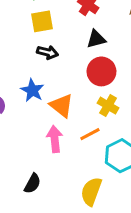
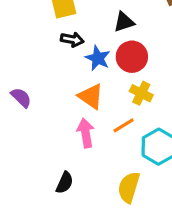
blue star: (32, 90) -> (98, 58), moved

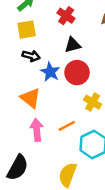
yellow cross: (141, 93) -> (93, 102), moved
orange triangle: (91, 96) -> (30, 98), moved
black semicircle: (65, 183) -> (18, 168), size x1.5

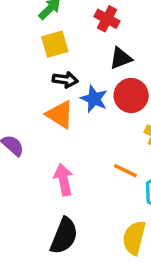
orange triangle: (30, 98) -> (60, 115), moved
orange line: (67, 126) -> (125, 171), turned 60
pink arrow: (37, 130) -> (63, 180), moved

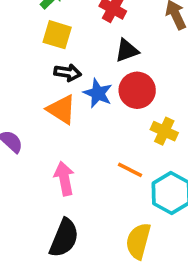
yellow square: (55, 44) -> (57, 35), turned 32

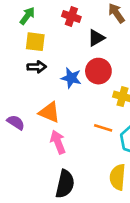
black triangle: (127, 51) -> (96, 38), moved
black arrow: (68, 73) -> (37, 67), moved
orange triangle: (61, 109) -> (49, 112), moved

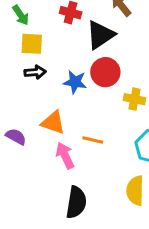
green arrow: (27, 16) -> (21, 15), turned 114
black triangle: (96, 38) -> (100, 35), size x1.5
orange line: (103, 128) -> (93, 140), moved

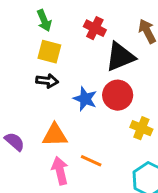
orange triangle: (53, 122) -> (55, 135), turned -32

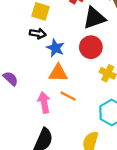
blue star: (85, 99) -> (55, 48), moved
orange triangle: (55, 135) -> (58, 73), moved

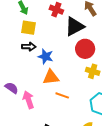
red circle: (91, 47) -> (85, 49), moved
pink arrow: (44, 102) -> (28, 100), moved

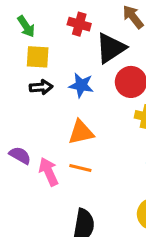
blue star: (46, 57) -> (81, 85), moved
orange line: (62, 95) -> (80, 168), moved

